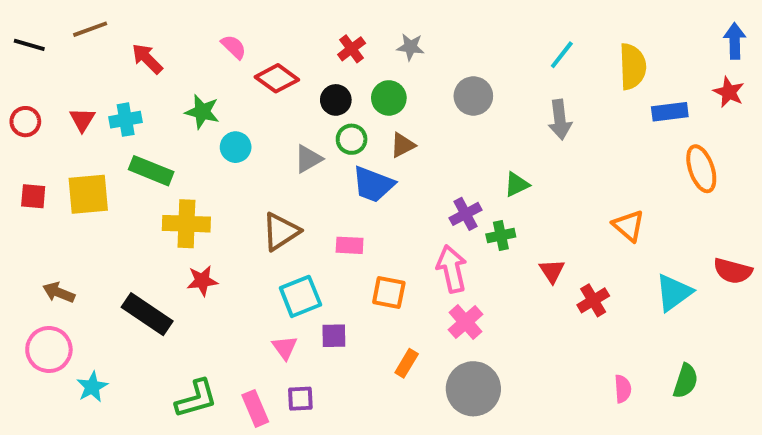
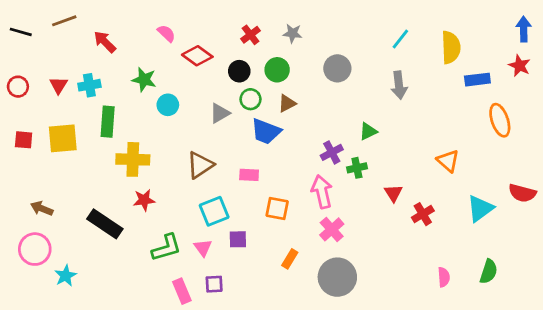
green rectangle: (151, 171) -> (108, 122), turned 72
green L-shape: (196, 399) -> (166, 248), moved

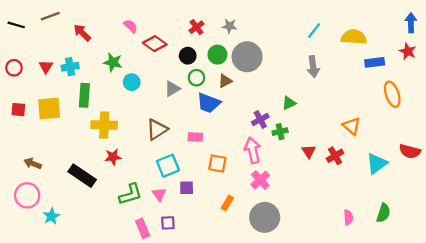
yellow semicircle: (451, 47) -> (354, 37), turned -85
gray circle: (337, 68) -> (247, 57), moved, size x1.4
red cross: (423, 214) -> (335, 156), moved

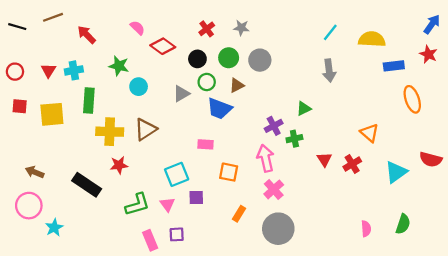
blue arrow: (411, 23) -> (432, 24), turned 36
gray circle: (247, 57) -> (260, 60), size x0.7
red square: (18, 110) -> (20, 106), moved
brown triangle: (157, 129) -> (145, 129), moved

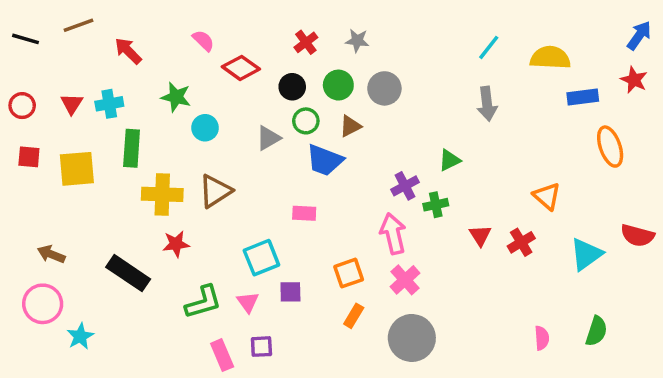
orange square: (229, 172) -> (349, 273), moved, turned -30

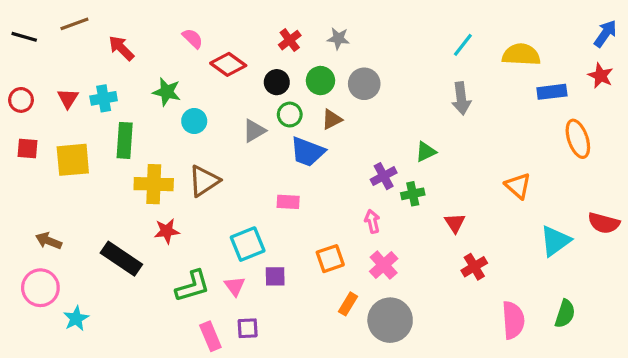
pink arrow: (393, 234) -> (372, 221), size x0.6
red cross: (521, 242) -> (474, 267), moved
orange rectangle: (354, 316) -> (348, 304), moved
pink semicircle: (542, 338) -> (513, 320), size x1.6

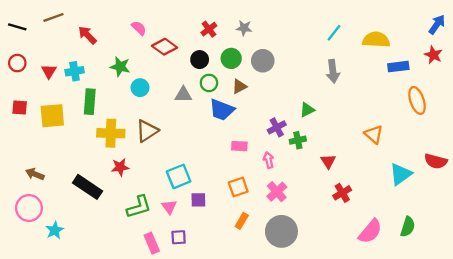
red circle: (21, 100) -> (17, 63), moved
gray triangle: (254, 131) -> (183, 95), turned 30
pink rectangle: (288, 202) -> (239, 146), moved
orange rectangle: (348, 304) -> (242, 221), moved
pink semicircle: (513, 320) -> (370, 231), turned 44

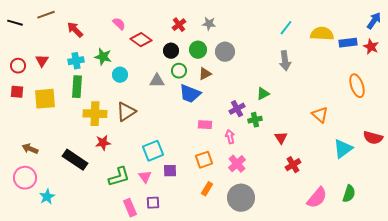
red circle: (17, 63) -> (18, 66), moved
blue rectangle: (398, 67) -> (348, 43), moved
cyan cross: (75, 71) -> (76, 61), moved

